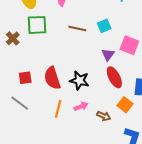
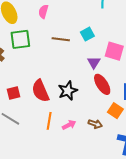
black star: (79, 80) -> (68, 91), turned -30
pink arrow: (81, 106) -> (69, 125), moved

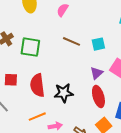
green square: (20, 39) -> (30, 47), moved
orange line: (49, 121) -> (37, 117), turned 42

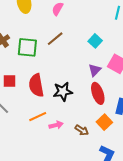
brown line: (71, 41) -> (55, 39), moved, turned -60
cyan square: (98, 44) -> (95, 41), turned -32

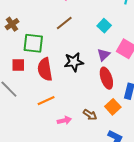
green square: (27, 47) -> (33, 43), moved
black star: (63, 92) -> (74, 62), moved
pink arrow: (56, 125) -> (64, 120), moved

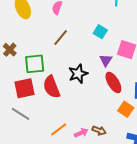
red square: (18, 65) -> (24, 88), size x1.5
orange line: (46, 101) -> (59, 129), moved
brown arrow: (90, 115) -> (99, 131), moved

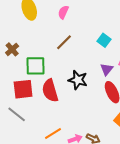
black star: (78, 74) -> (78, 80), turned 30

